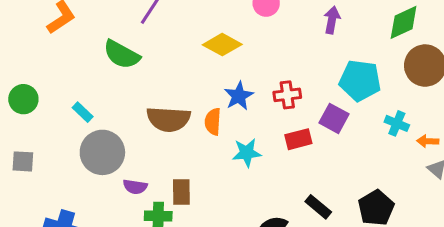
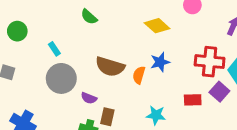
green semicircle: (122, 55) -> (89, 17), size x0.7
red cross: (287, 95) -> (210, 62), moved, size x1.6
cyan star: (247, 153) -> (156, 115), moved
purple semicircle: (135, 187) -> (89, 98), moved

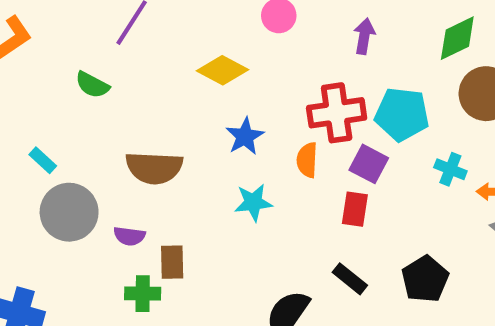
orange semicircle: (139, 75) -> (307, 160), moved
red rectangle: (193, 100) -> (355, 209), moved, turned -66
cyan star: (156, 115) -> (253, 202), moved

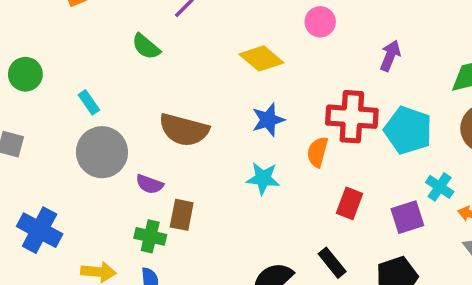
purple square: (369, 164) -> (407, 217), moved, turned 32

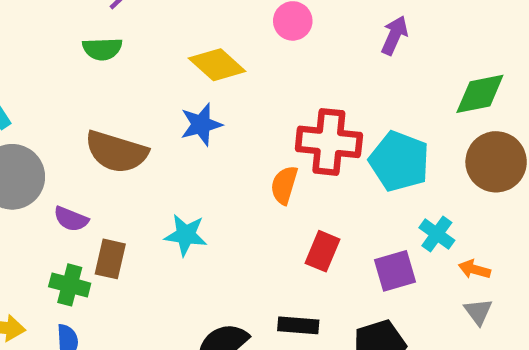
green semicircle: (146, 47) -> (102, 49), moved, turned -44
purple arrow: (390, 56) -> (394, 35), moved
blue star: (268, 120) -> (201, 124), moved
cyan star: (263, 178) -> (186, 235), moved
black rectangle: (332, 263) -> (298, 325), turned -48

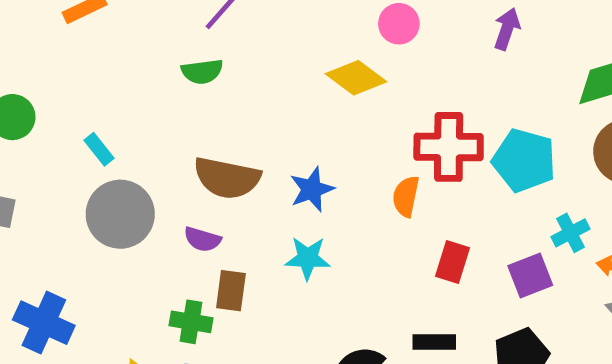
yellow diamond: (217, 65) -> (356, 78), moved
blue star: (201, 124) -> (312, 189), moved
purple semicircle: (71, 219) -> (202, 239), moved
cyan cross: (437, 234) -> (570, 233), turned 32

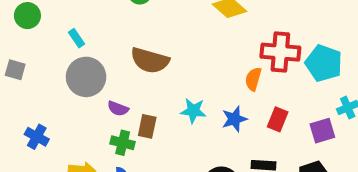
blue star: (312, 189) -> (234, 119), moved
purple semicircle: (202, 239) -> (118, 109), moved
blue cross: (44, 323) -> (37, 137), size x0.7

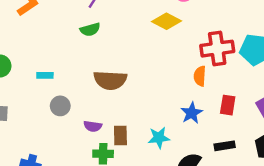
cyan rectangle: (76, 38) -> (45, 75), turned -42
gray circle: (86, 77) -> (60, 106), size x0.6
cyan star: (193, 111) -> (159, 138), moved

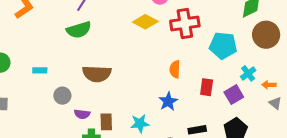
green semicircle: (90, 29) -> (79, 30), size x1.4
red cross: (217, 49) -> (185, 24), moved
red rectangle: (228, 105) -> (207, 87), moved
gray circle: (60, 106) -> (62, 96), moved

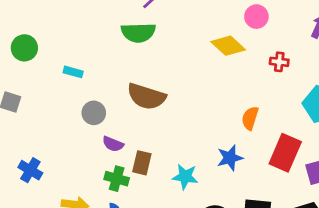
red cross: (185, 24) -> (279, 62), size x0.5
red rectangle: (207, 87) -> (285, 153), size x1.5

